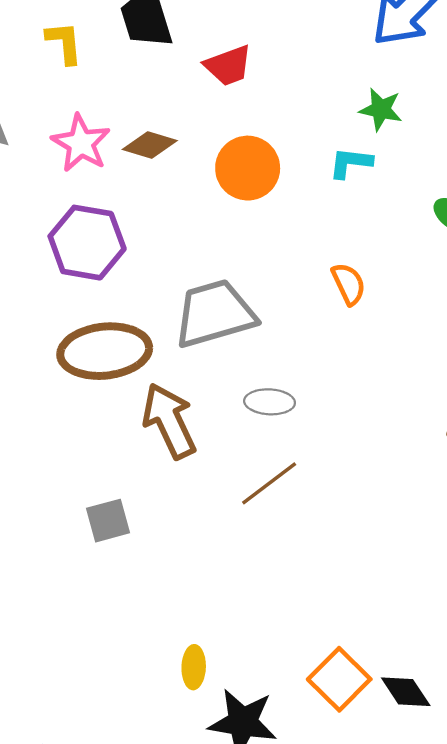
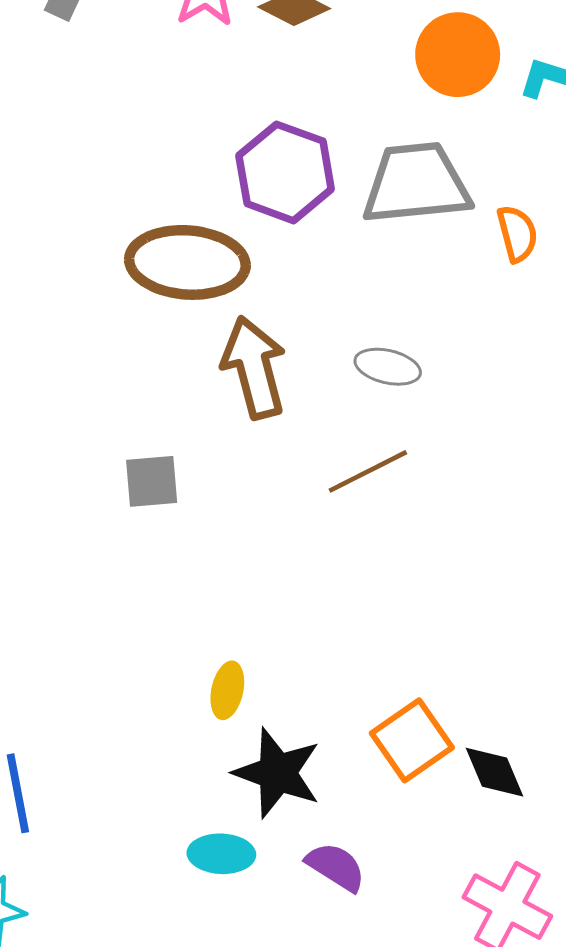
orange circle: (248, 168) -> (458, 55), moved
purple hexagon: (87, 243) -> (285, 172), moved
gray trapezoid: (215, 314) -> (416, 184), moved

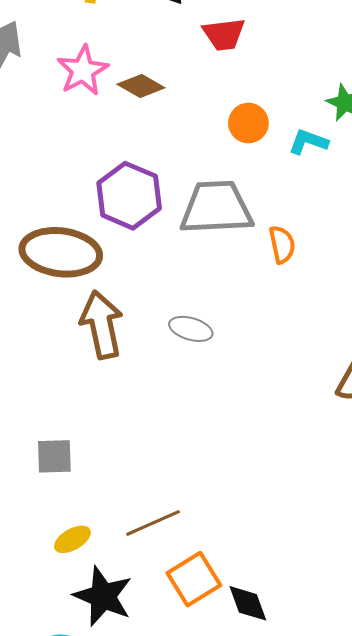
orange circle: (458, 55) -> (248, 123), size x0.7
brown line: (368, 471) -> (153, 523), moved
gray square: (152, 481) -> (54, 456), moved
yellow ellipse: (227, 690) -> (72, 539), turned 45

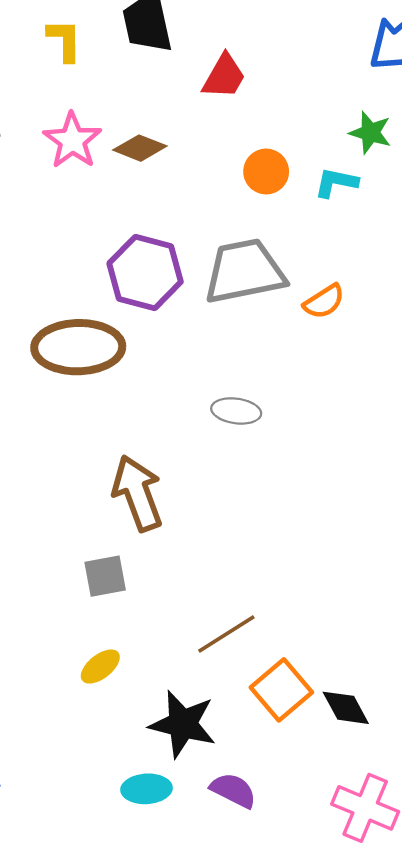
red trapezoid: (224, 34) -> (224, 77), turned -45
orange semicircle: (282, 245) -> (324, 302), turned 78
brown arrow: (102, 325) -> (138, 493), moved
yellow ellipse: (72, 539) -> (100, 667), moved

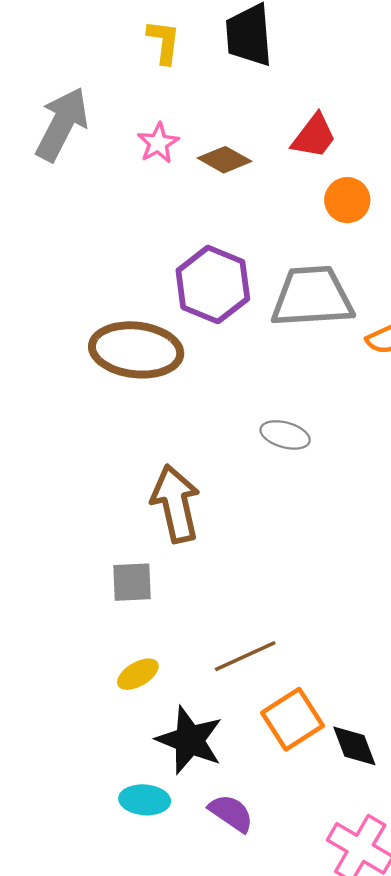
red trapezoid: (224, 77) -> (314, 136), moved
pink star: (72, 140) -> (158, 143), size x0.7
yellow ellipse: (100, 667) -> (138, 674), moved

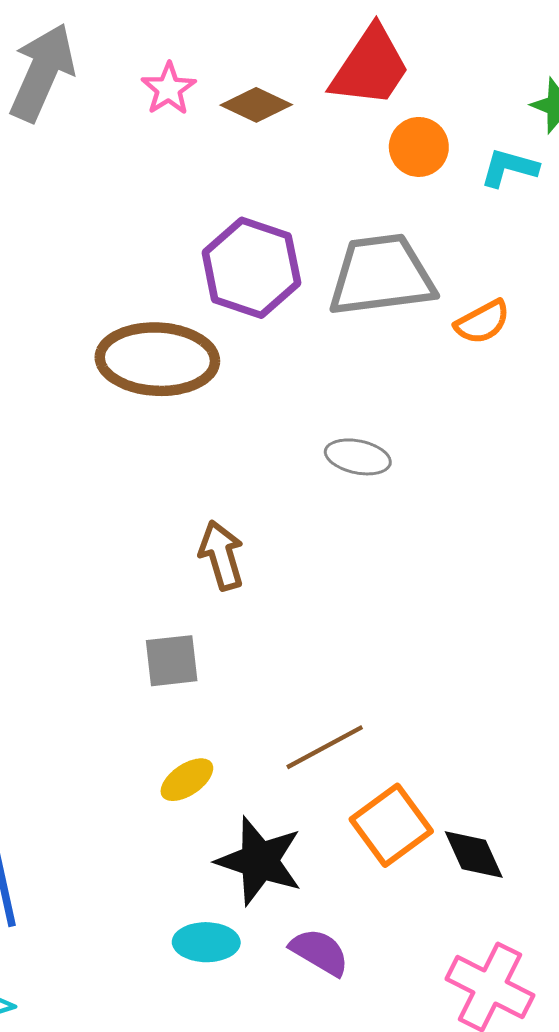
red trapezoid: (314, 136) -> (370, 67), size x1.4
brown arrow: (176, 504) -> (221, 555), size x0.7

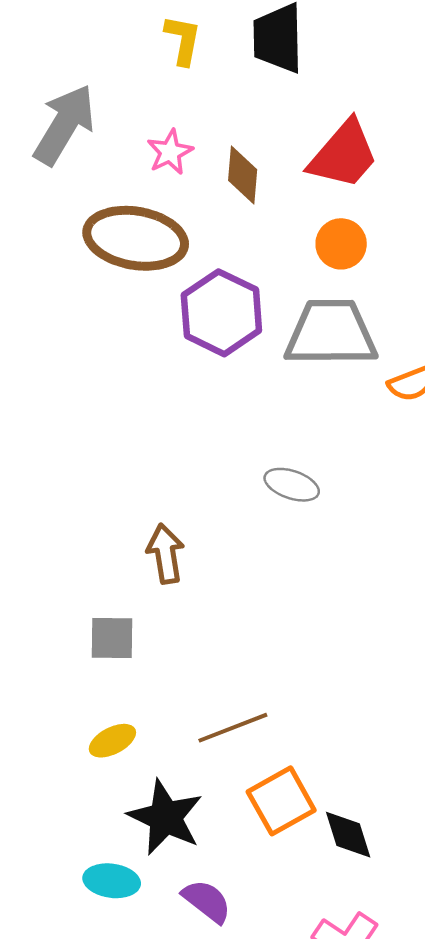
brown diamond: (256, 105) -> (243, 175), turned 62
orange circle: (419, 147) -> (341, 244), moved
brown ellipse: (157, 359) -> (136, 238), moved

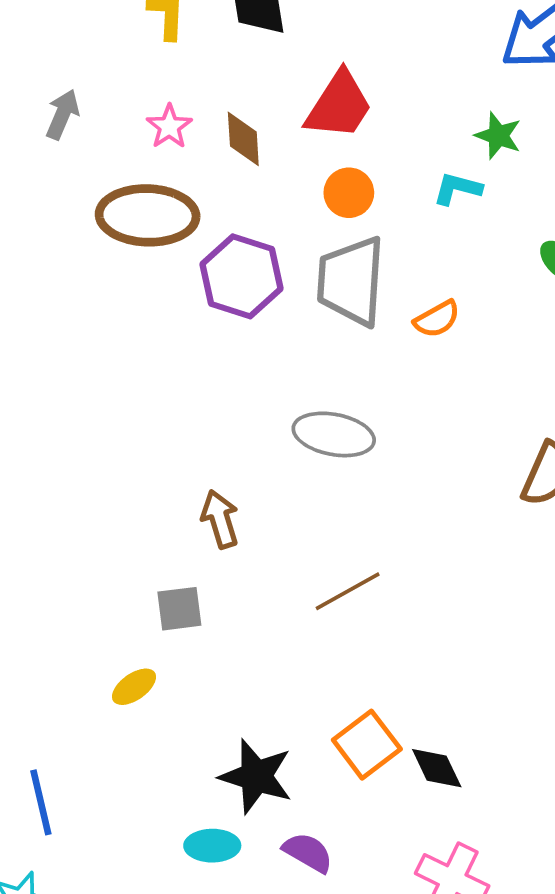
gray arrow: (64, 125) -> (62, 114), size x0.6
gray trapezoid: (331, 333) -> (351, 281), turned -78
gray ellipse: (292, 485) -> (334, 434), size x1.5
brown line: (233, 728) -> (348, 591), moved
yellow ellipse: (112, 741) -> (134, 687), moved

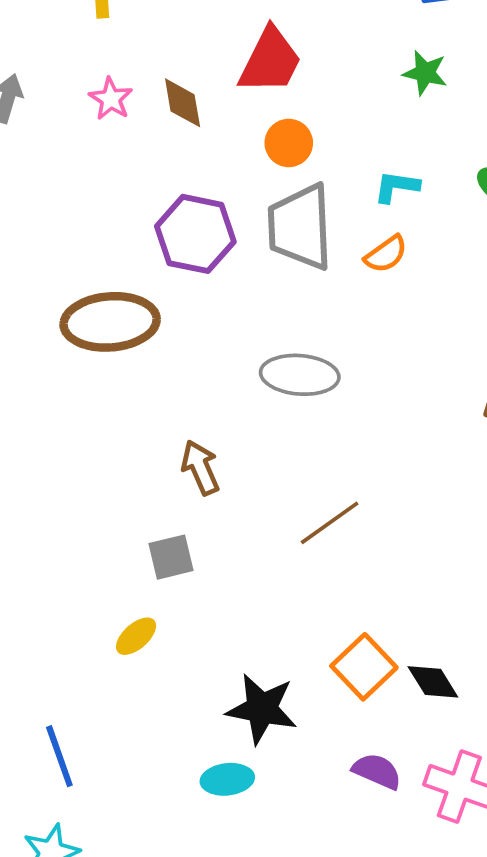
cyan L-shape: (457, 189) -> (396, 187), moved
brown ellipse: (148, 215) -> (110, 322), moved
purple semicircle: (308, 852) -> (377, 771), moved

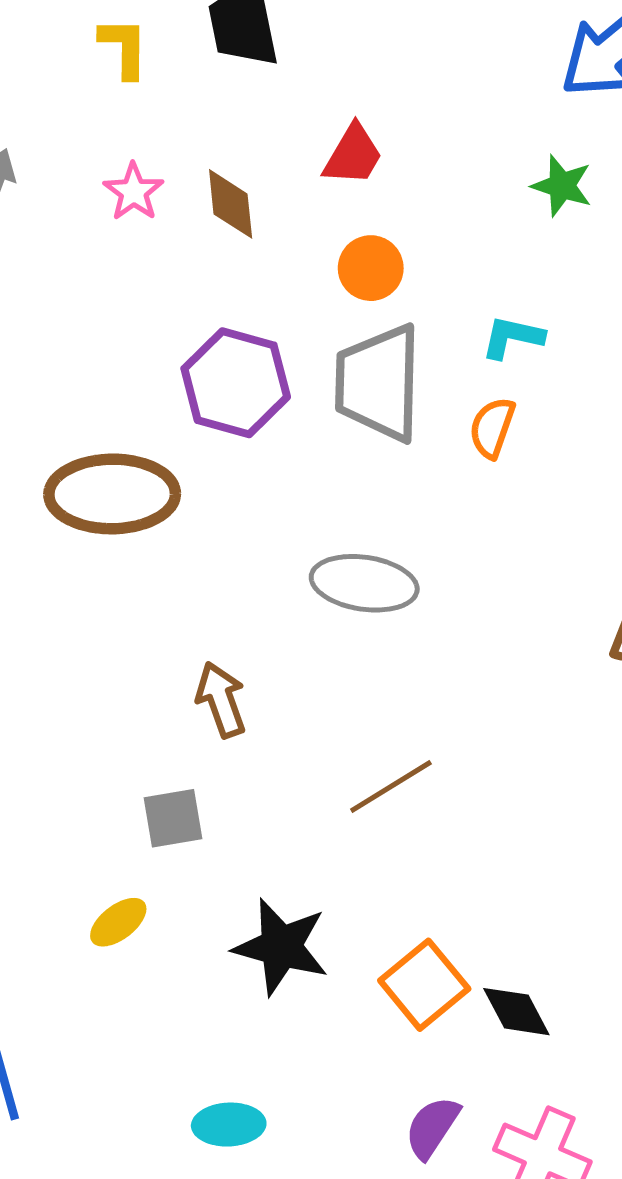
red trapezoid: (270, 61) -> (353, 155), size x0.7
orange semicircle: (386, 254) -> (492, 428), turned 141
black star: (262, 709) -> (281, 947), moved
purple semicircle: (377, 771) -> (432, 1127), turned -84

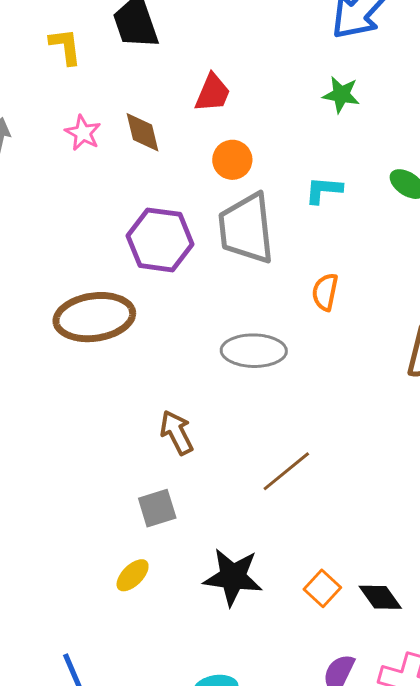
orange semicircle: (492, 428) -> (325, 292), moved
orange square: (424, 985) -> (322, 588), size x0.7

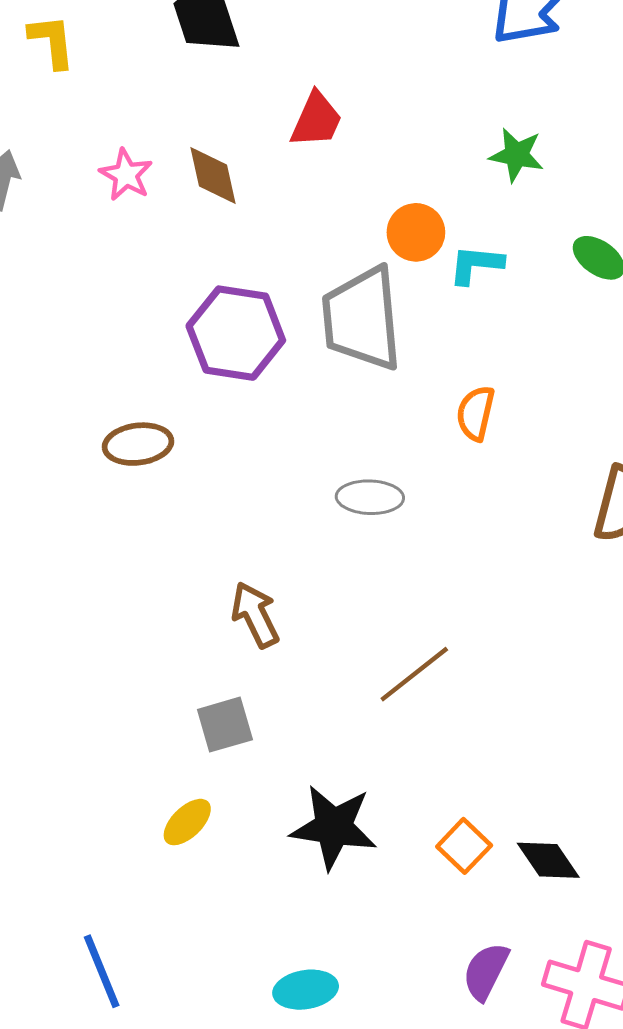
yellow L-shape: (65, 46) -> (52, 41), moved
green star: (341, 95) -> (517, 155), moved
orange circle: (232, 160) -> (416, 232), moved
brown ellipse: (94, 317) -> (138, 444), size x0.6
gray ellipse: (254, 351) -> (370, 497), size x0.7

